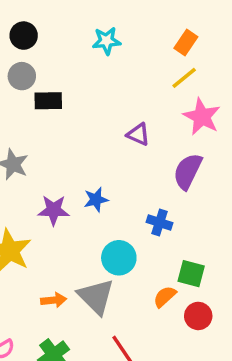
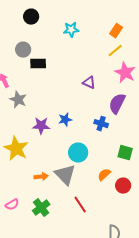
black circle: (24, 36) -> (31, 17), moved
blue cross: (159, 222) -> (101, 124), moved
green square: (191, 274) -> (125, 153), moved

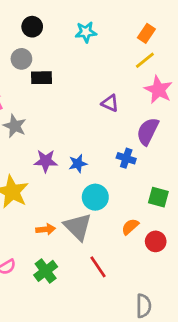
black circle: (31, 17) -> (32, 27), moved
blue star: (65, 120) -> (78, 164), moved

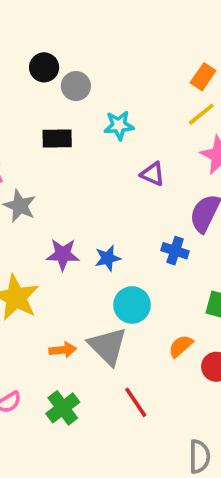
cyan star: (86, 32) -> (119, 125), moved
gray circle: (21, 59) -> (76, 86), moved

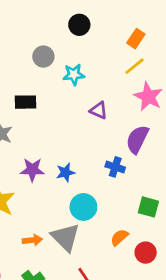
black circle: (44, 67) -> (79, 25), moved
gray circle: (76, 86) -> (43, 57), moved
black rectangle: (57, 138) -> (25, 102), moved

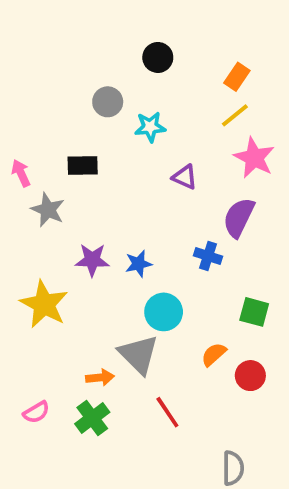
orange arrow: (32, 240) -> (100, 378), moved

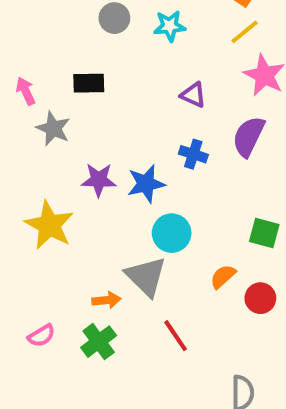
cyan star: (150, 127) -> (170, 26), moved
blue cross: (208, 256) -> (193, 154), moved
blue star: (139, 264) -> (146, 184), size x1.4

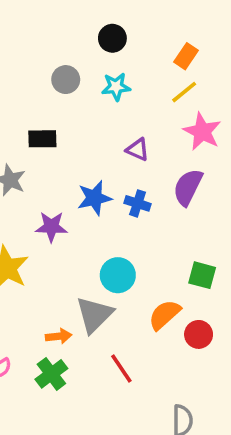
blue star: (146, 184) -> (94, 198), moved
gray triangle: (146, 276) -> (94, 315), turned 30
orange semicircle: (223, 276) -> (164, 315), size x1.4

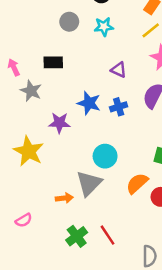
blue star: (94, 198) -> (89, 103), turned 30
blue cross: (138, 203) -> (119, 107), turned -35
red line: (121, 369) -> (107, 235), moved
green cross: (51, 374) -> (77, 236), moved

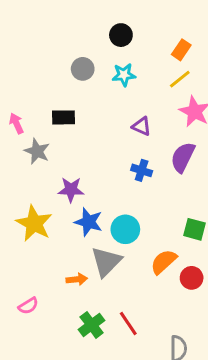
blue star: (89, 103) -> (89, 222), moved
blue cross: (119, 107) -> (142, 170), turned 35

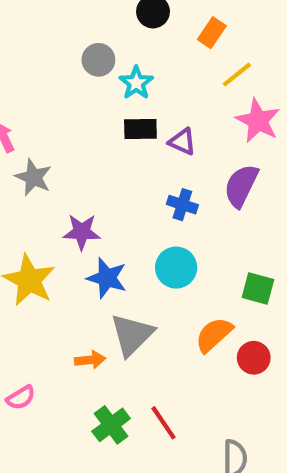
orange rectangle: (181, 50) -> (212, 33), moved
cyan star: (124, 75) -> (136, 83), moved, turned -30
black rectangle: (64, 117) -> (140, 129), moved
cyan circle: (125, 229) -> (176, 268), moved

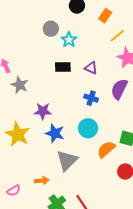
black rectangle: (140, 129) -> (63, 67), moved
orange semicircle: (214, 335) -> (106, 149), moved
orange arrow: (90, 360) -> (42, 181), moved

